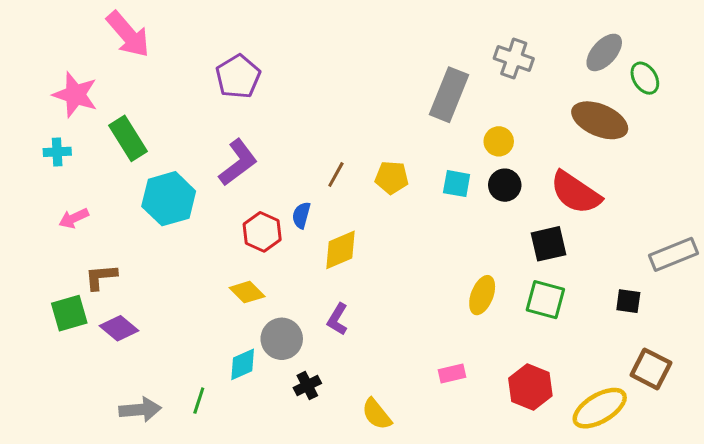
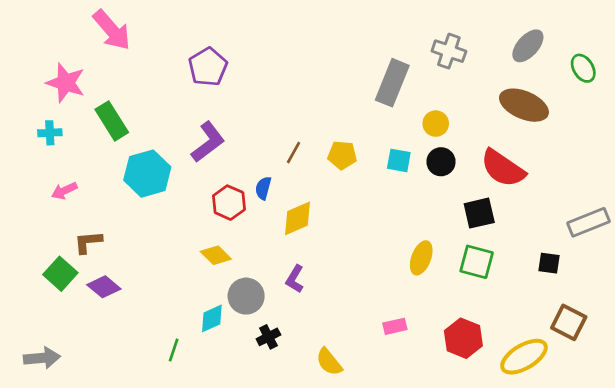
green ellipse: (645, 78) -> (583, 68), moved
green square: (69, 313) -> (60, 274), turned -32
gray arrow: (140, 410) -> (42, 358), moved

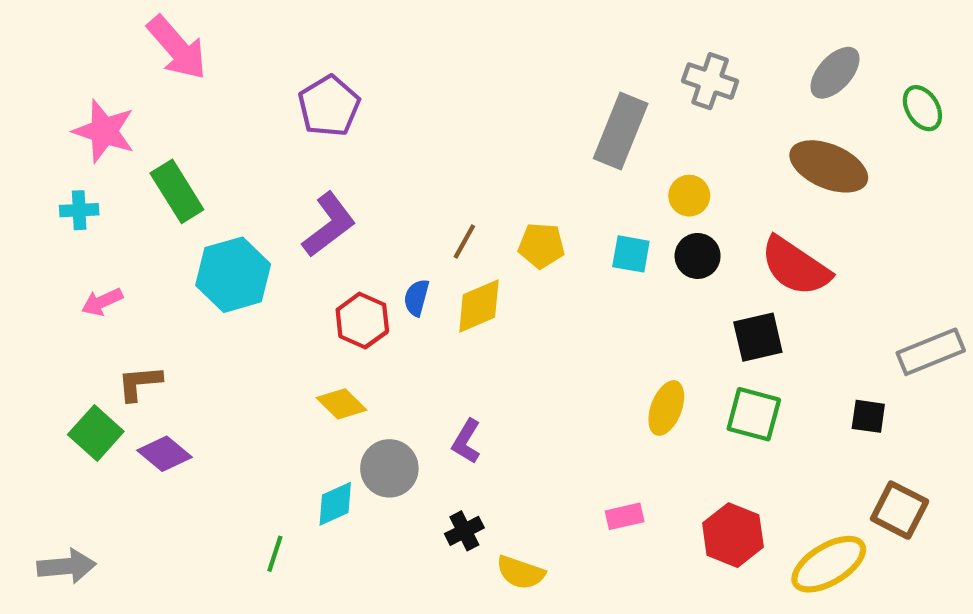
yellow diamond: (297, 218) -> (479, 306), moved
black cross: (268, 337) -> (464, 531), moved
yellow semicircle: (329, 362) -> (521, 572), turned -32

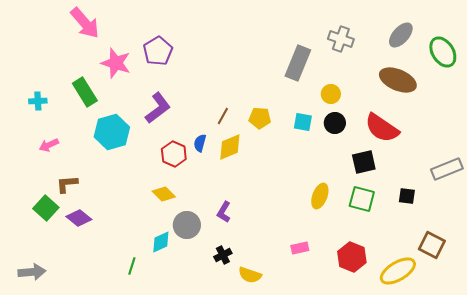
green ellipse: (922, 108) -> (443, 52), size x1.4
pink star: (104, 131) -> (116, 63), moved
black square: (868, 416) -> (407, 196), moved

